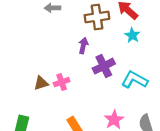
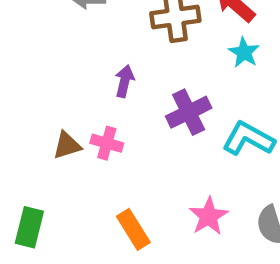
purple arrow: (83, 46) -> (124, 81), moved
pink cross: (62, 82) -> (107, 143), turned 35

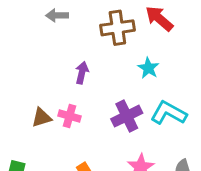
cyan star: (244, 52) -> (148, 68), moved
purple cross: (189, 112) -> (127, 116), moved

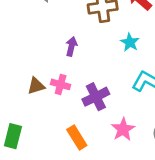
purple cross: (127, 116) -> (96, 97), moved

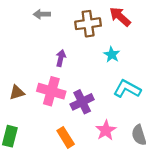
pink cross: (61, 84) -> (51, 91), size x1.6
brown triangle: (36, 86) -> (17, 92), moved

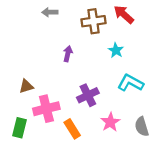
pink cross: (51, 91) -> (46, 109), moved, turned -30

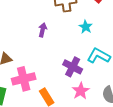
purple cross: (88, 95) -> (73, 67), moved, turned -36

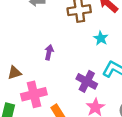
purple arrow: (43, 30) -> (49, 52), moved

